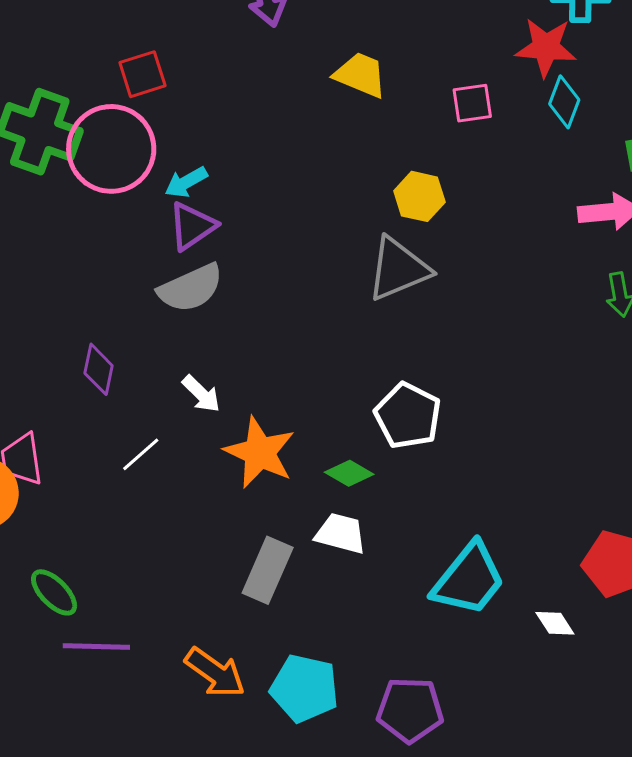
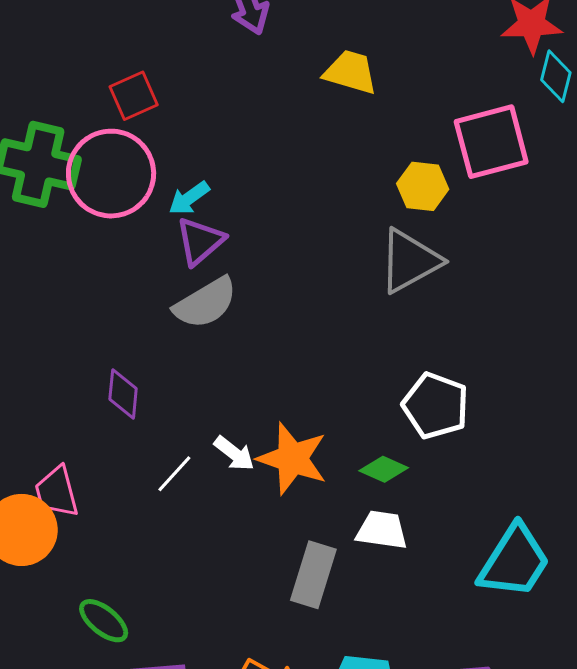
pink square: (472, 103) -> (491, 142), moved, size x1.8
white arrow: (201, 394) -> (234, 453), moved

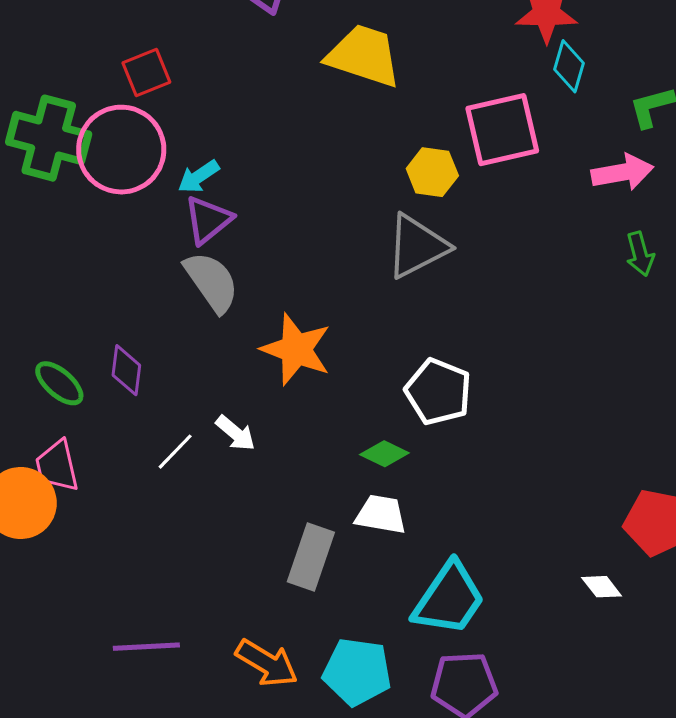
yellow trapezoid: (350, 72) -> (364, 56), size x1.4
gray semicircle: (205, 303) -> (212, 282), turned -96
orange star: (292, 459) -> (296, 349), moved
cyan trapezoid: (514, 561) -> (449, 599), moved
green ellipse: (104, 621) -> (59, 383), moved

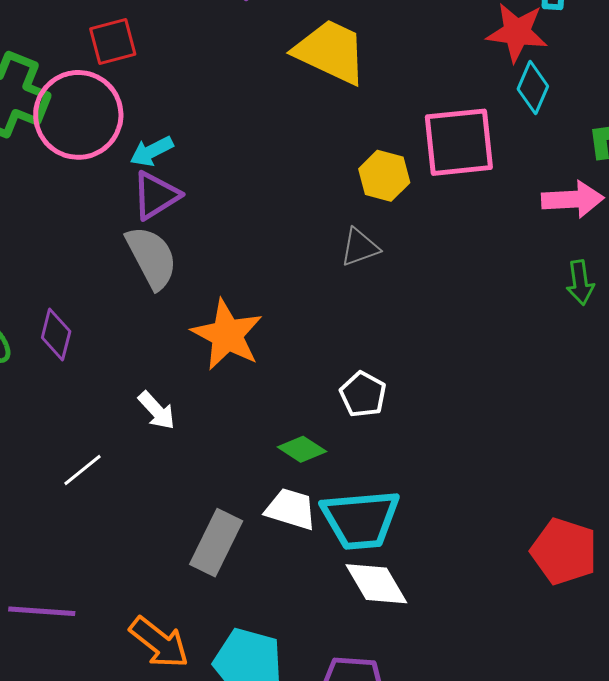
gray triangle: (417, 246) -> (360, 247), size x0.6
white pentagon: (438, 392) -> (363, 394), size x0.7
white line: (175, 452) -> (82, 470), moved
white diamond: (602, 587) -> (376, 584), moved, size x1.6
cyan trapezoid: (449, 599) -> (361, 519), moved, turned 44

